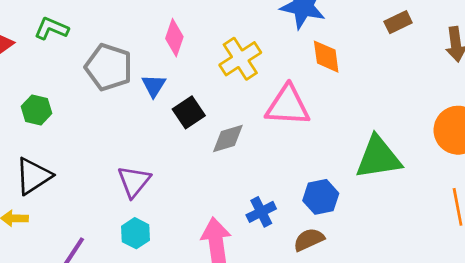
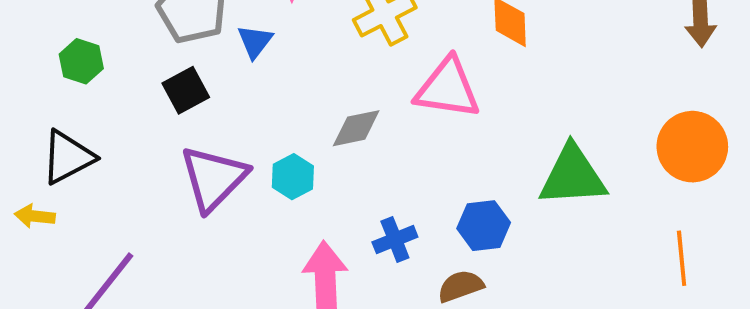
black square: (189, 112) -> (186, 90), moved
purple triangle: (134, 181) -> (214, 178), size x1.4
cyan hexagon: (136, 233) -> (293, 177), moved

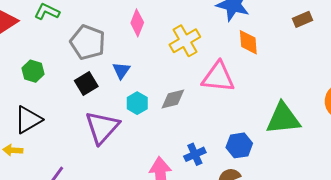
blue triangle: (255, 41) -> (121, 70), moved
cyan hexagon: (293, 177) -> (137, 103), moved

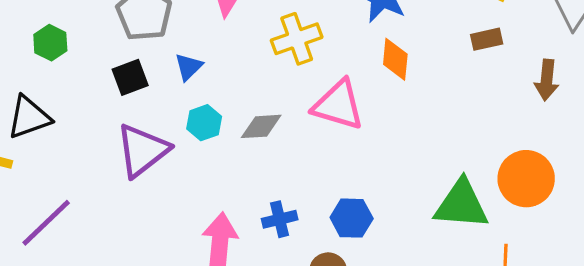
green triangle: (283, 119) -> (461, 204), moved

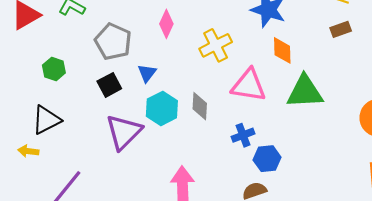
cyan hexagon: (204, 123) -> (162, 108), size x1.4
gray diamond: (261, 126) -> (200, 106), turned -76
green triangle: (461, 204) -> (305, 92), moved
blue cross: (280, 219) -> (243, 135), moved

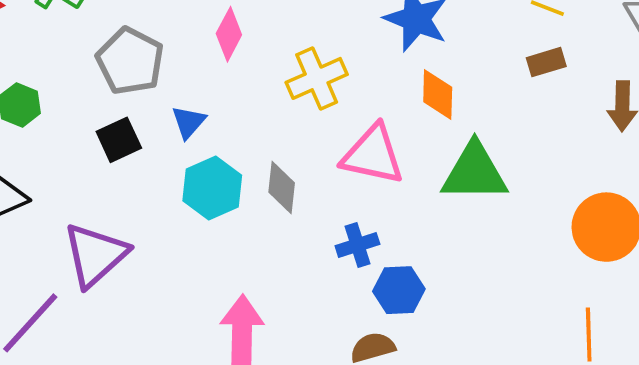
purple triangle: (124, 132) -> (95, 255), moved

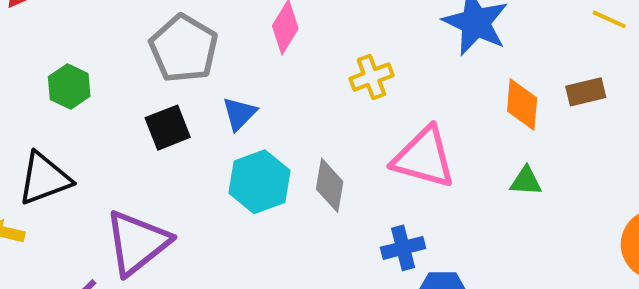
brown rectangle: (546, 62) -> (586, 92), moved
yellow cross: (317, 78) -> (371, 77), size x0.7
orange diamond: (438, 94) -> (522, 105), moved
green triangle: (475, 172) -> (526, 181), size x0.5

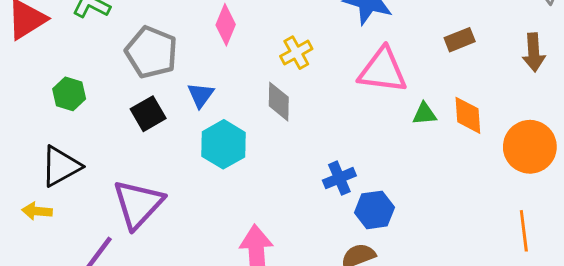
orange diamond: (522, 105) -> (468, 115), moved
pink triangle: (424, 157) -> (383, 70), moved
gray diamond: (330, 185) -> (279, 102), moved

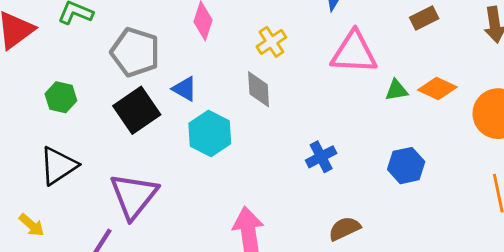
blue triangle: (201, 95) -> (185, 89), turned -32
black square: (148, 114) -> (137, 110), size x1.4
orange diamond: (468, 115) -> (437, 88), turned -57
blue hexagon: (374, 210) -> (406, 166), moved
yellow arrow: (37, 211) -> (32, 225), moved, turned -140

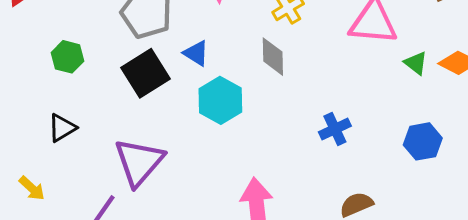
green triangle: (396, 90) -> (416, 63), turned 45
black triangle: (58, 166) -> (62, 128), size x0.7

